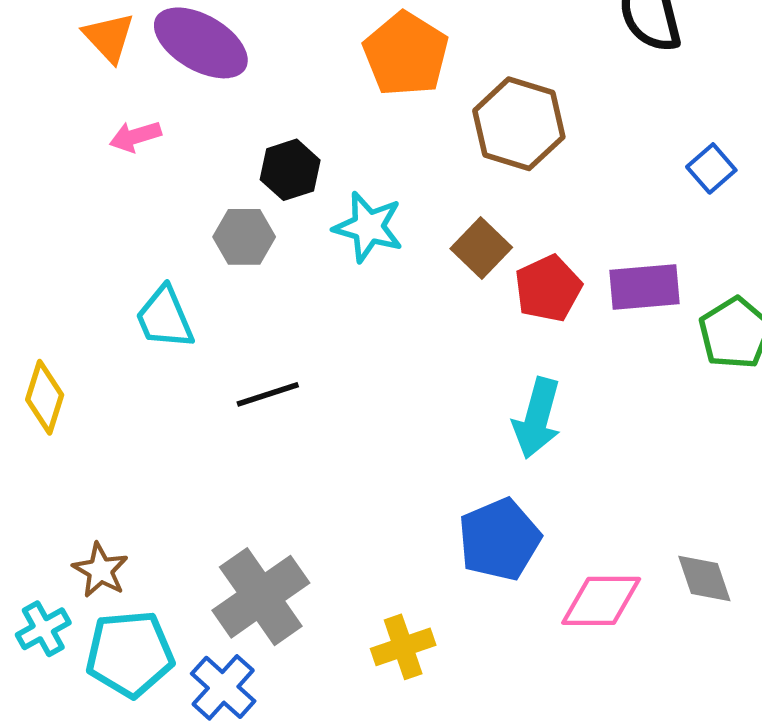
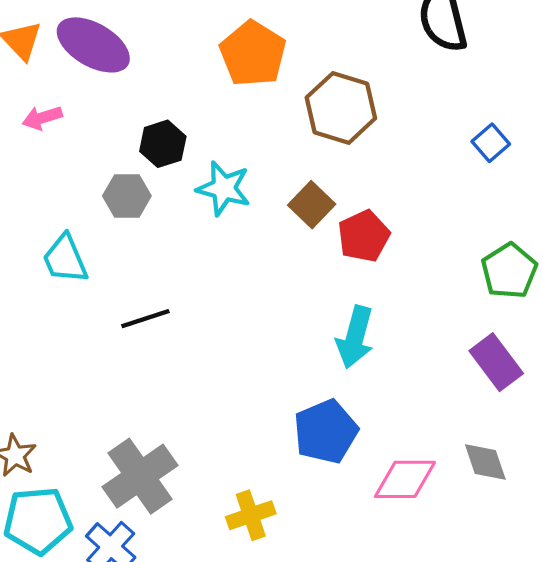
purple rectangle: (644, 287) -> (496, 362), moved, turned 58

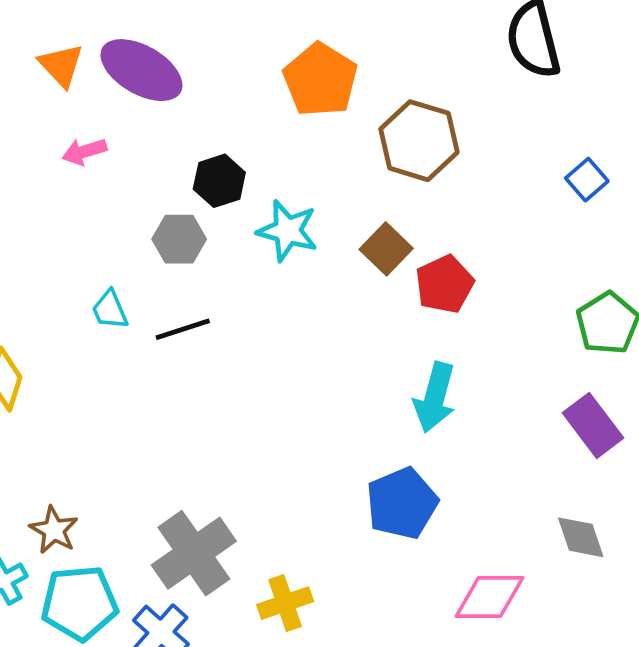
cyan trapezoid: (65, 259) -> (110, 310), size x0.7
black line: (145, 319) -> (183, 329), moved
pink diamond: (405, 479) -> (490, 597), moved
yellow cross: (251, 515) -> (285, 603), moved

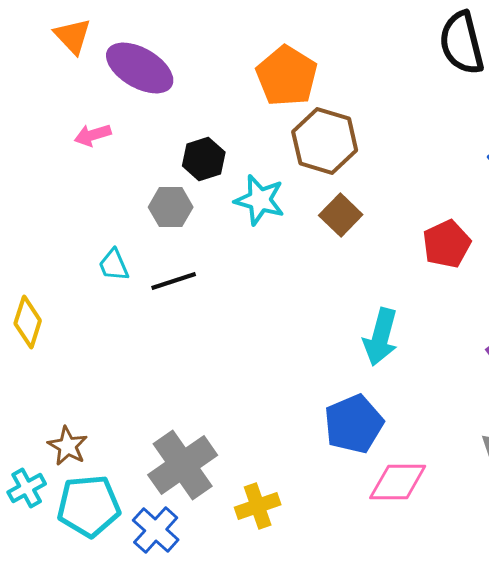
orange triangle: (61, 65) -> (73, 36), moved
brown hexagon: (419, 141) -> (325, 141), moved
red pentagon: (444, 284) -> (447, 244), moved
pink diamond: (490, 597) -> (398, 482), moved

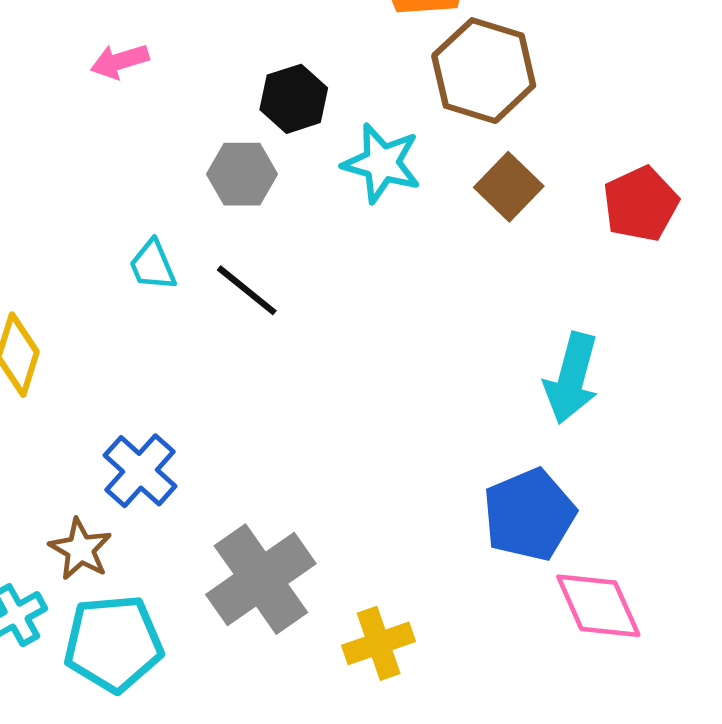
red pentagon: (447, 244) -> (641, 204), moved
black line: (174, 281) -> (247, 290), turned 57
pink diamond: (398, 482) -> (598, 606), turned 66
blue cross: (156, 530) -> (140, 471), moved

